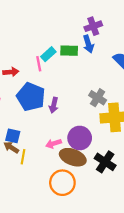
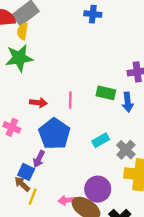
blue arrow: (88, 44) -> (128, 102), moved
cyan rectangle: (48, 54) -> (101, 140), moved
purple arrow: (54, 105) -> (39, 159), moved
pink arrow: (54, 144) -> (67, 200), moved

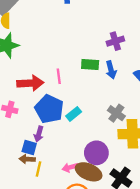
red arrow: (38, 103) -> (30, 83), size x1.6
cyan rectangle: (101, 140) -> (74, 114), moved
brown arrow: (22, 184) -> (27, 159), turned -32

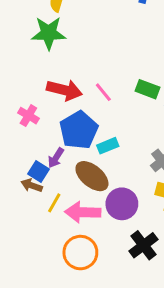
pink line: (59, 76) -> (103, 92), turned -48
pink arrow: (70, 167) -> (83, 212), size x1.6
yellow line: (39, 169) -> (54, 203), moved
brown ellipse: (89, 172) -> (92, 176), moved

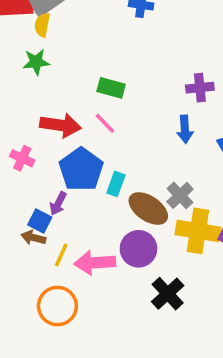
green star: (49, 33) -> (36, 62), size x0.7
green rectangle: (148, 89) -> (111, 88), moved
cyan rectangle: (108, 146) -> (116, 184), turned -42
brown ellipse: (92, 176) -> (148, 208), moved
orange circle: (80, 253) -> (57, 306), moved

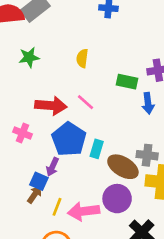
yellow semicircle: (42, 25) -> (82, 58), moved
green rectangle: (111, 88) -> (127, 82), moved
gray cross: (180, 195) -> (147, 155), turned -36
brown arrow: (33, 238) -> (35, 194), turned 114

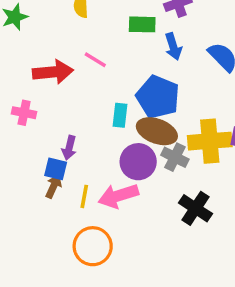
blue pentagon: (69, 139) -> (158, 97), moved
gray cross: (147, 155) -> (175, 157), moved, turned 30
purple circle: (117, 199) -> (138, 162), moved

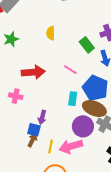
green rectangle: (142, 24) -> (87, 45), turned 49
pink line: (95, 60) -> (70, 70), moved

